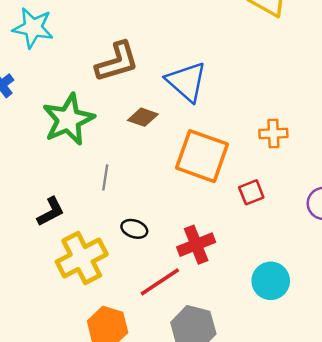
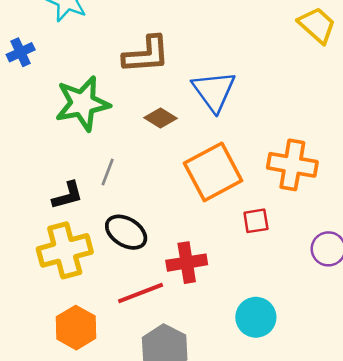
orange cross: (273, 134) -> (292, 165), size x1.6
orange square: (202, 156) -> (213, 172), turned 30
black L-shape: (51, 212) -> (68, 195), moved
black ellipse: (134, 229) -> (126, 232), size x1.5

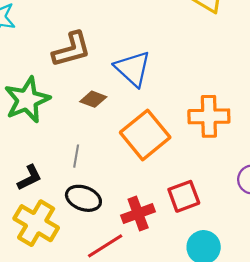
gray line: (108, 172) -> (76, 156), moved
red square: (256, 221) -> (184, 196), moved, size x1.4
yellow cross: (65, 250) -> (36, 223), turned -33

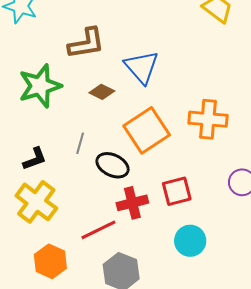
black ellipse: (83, 198) -> (113, 165), moved

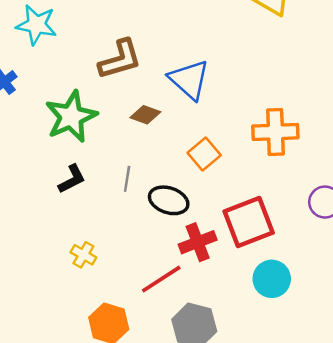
orange square: (147, 130) -> (204, 154), size x0.6
black L-shape: (35, 159) -> (72, 179), moved
red square: (177, 191) -> (249, 222), size x1.4
yellow cross: (36, 202) -> (83, 255), size x0.5

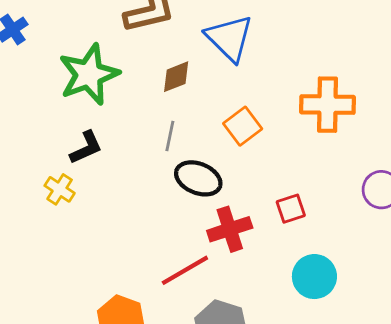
brown diamond: (145, 115) -> (176, 77), turned -44
gray line: (127, 179) -> (170, 136), moved
red square: (249, 222) -> (291, 209), size x0.5
yellow cross: (83, 255) -> (60, 189), moved

